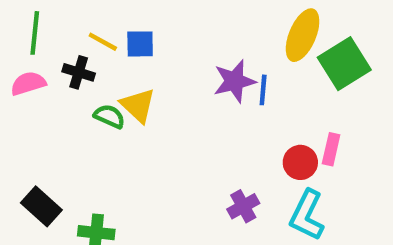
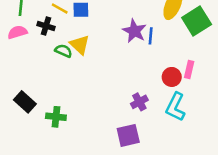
purple star: (234, 81) -> (134, 31), turned -30

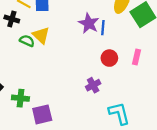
red circle: (172, 77) -> (109, 58), moved
cyan L-shape: (175, 107) -> (119, 113), moved, turned 140
purple square: (128, 135) -> (42, 114), moved

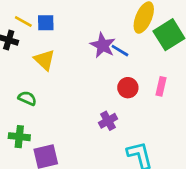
blue line: (103, 28) -> (120, 51), turned -64
green semicircle: (27, 41) -> (27, 98), moved

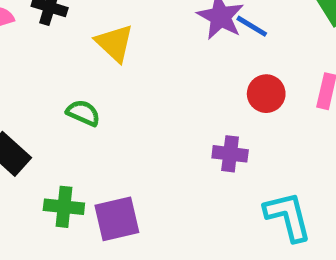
purple cross: (108, 121) -> (230, 154), turned 36
green cross: (19, 137) -> (64, 207), moved

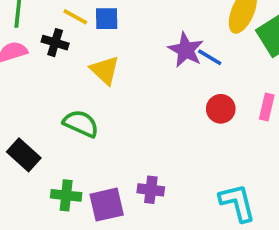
green semicircle: (83, 113) -> (81, 124), size x1.4
purple cross: (230, 154) -> (151, 190), moved

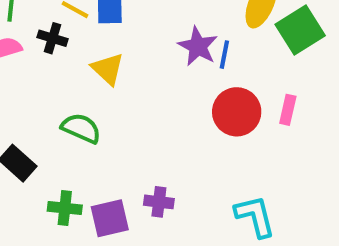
blue line: (210, 57) -> (224, 55), turned 70
red circle: (221, 109) -> (237, 112), size x1.5

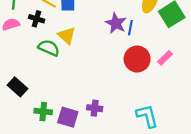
pink rectangle: (288, 110) -> (165, 58), turned 32
green semicircle: (81, 128) -> (49, 48), moved
purple square: (110, 218) -> (68, 117), turned 30

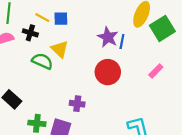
red circle: (137, 59) -> (108, 72), moved
purple cross: (95, 108) -> (77, 104), moved

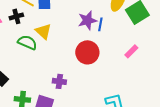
black cross: (30, 33) -> (16, 16), turned -32
purple star: (108, 37) -> (87, 20), turned 30

